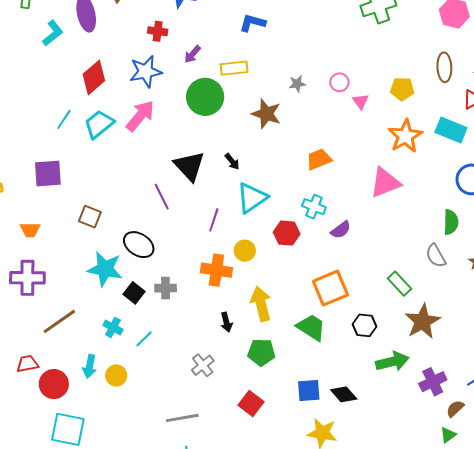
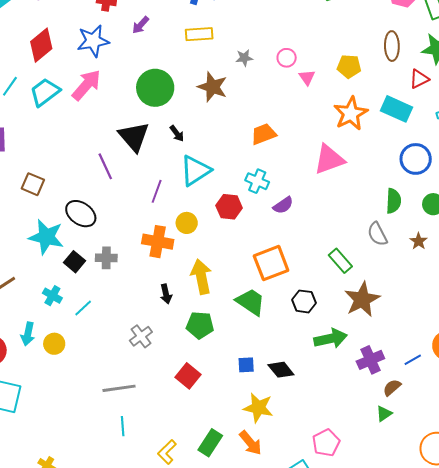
yellow rectangle: (234, 68) -> (199, 34), moved
green circle: (205, 97) -> (155, 88), moved
blue square: (309, 391) -> (246, 365), size x0.7

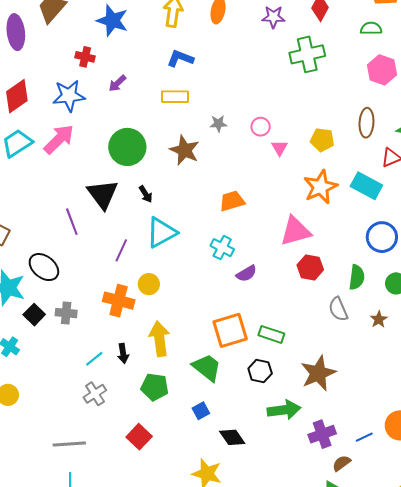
red hexagon: (229, 207) -> (310, 267), moved
green rectangle: (340, 261) -> (271, 334), moved, turned -35
cyan line: (83, 308) -> (94, 359), moved
blue square: (246, 365) -> (201, 411), moved, turned -30

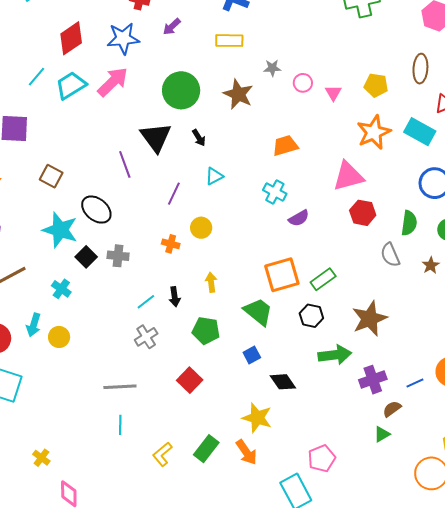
pink circle: (261, 127) -> (303, 83), moved
cyan triangle: (161, 232) -> (214, 176), size x0.6
orange cross: (119, 301) -> (171, 244), size x0.6
green rectangle: (271, 334) -> (323, 279), turned -55
yellow arrow: (159, 339) -> (211, 282), size x0.6

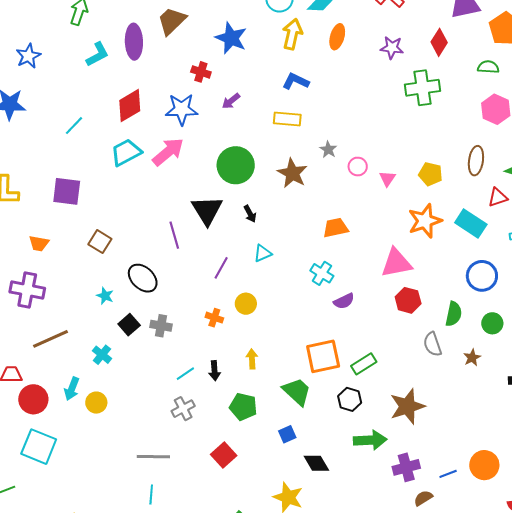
gray star: (272, 68) -> (328, 149), turned 30
cyan line: (36, 77) -> (74, 126), moved
cyan star: (60, 230) -> (105, 296), size x0.5

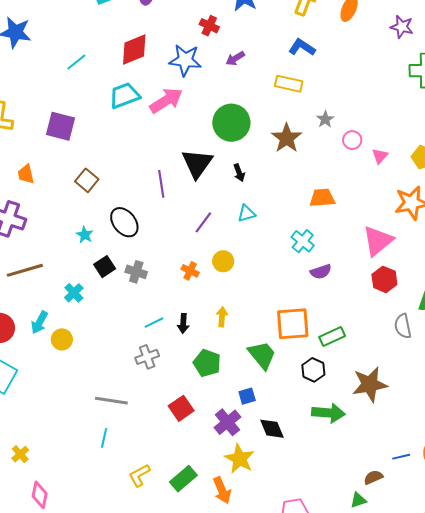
orange trapezoid: (39, 243) -> (26, 174), turned 60
pink triangle: (396, 263) -> (378, 241), turned -36
purple cross: (406, 467) -> (227, 422), moved, turned -32

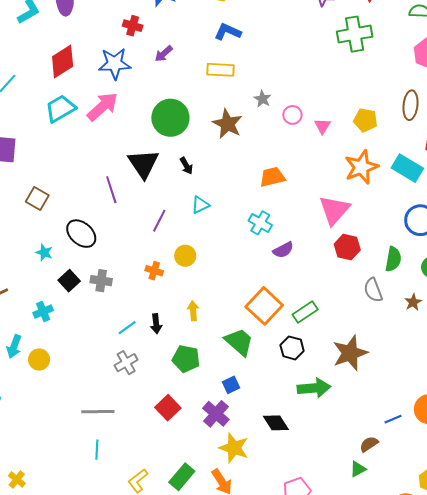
cyan cross: (74, 293) -> (43, 312), turned 30
orange square: (293, 324) -> (264, 306), turned -33
black diamond: (272, 429) -> (276, 423), moved

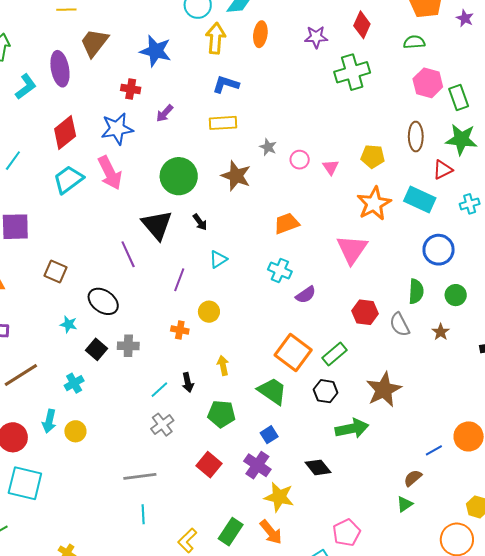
pink arrow: (102, 107) -> (110, 173), turned 112
red hexagon: (347, 247) -> (365, 312), moved

